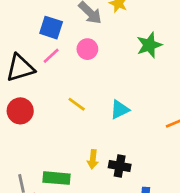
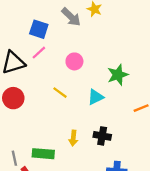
green star: (149, 45) -> (118, 75), moved
pink circle: (87, 49) -> (74, 61), moved
black cross: (120, 166) -> (102, 136), moved

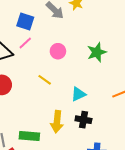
green star: (118, 75) -> (97, 52), moved
cyan triangle: (96, 97) -> (78, 94), moved
yellow arrow: (73, 138) -> (57, 122), size x1.5

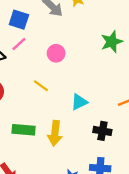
green star: (97, 52) -> (112, 42), moved
black cross: (83, 120) -> (102, 131), moved
green rectangle: (29, 136) -> (24, 130), moved

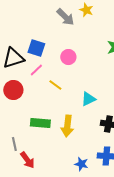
blue square: (19, 20) -> (36, 48), moved
pink line: (19, 44) -> (36, 70), moved

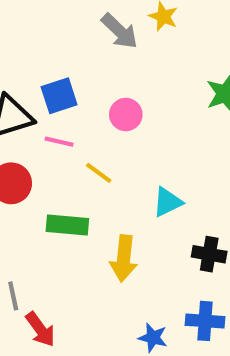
blue square: (36, 48) -> (59, 96), turned -36
pink line: (36, 70) -> (59, 142), turned 56
green rectangle: (40, 123) -> (67, 225), moved

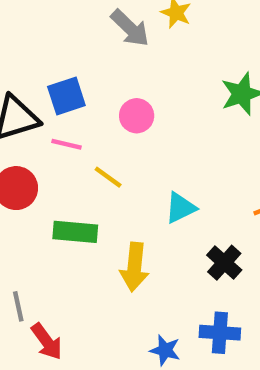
black cross: (209, 254) -> (224, 263), turned 32

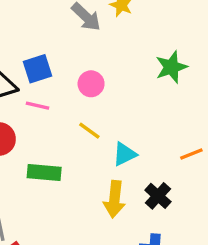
yellow line: (108, 177) -> (89, 131), moved
yellow arrow: (134, 267) -> (114, 199), moved

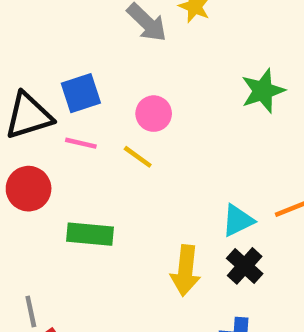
yellow line: (89, 131) -> (138, 157), moved
cyan triangle: (124, 154) -> (238, 220), moved

